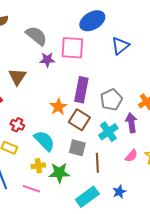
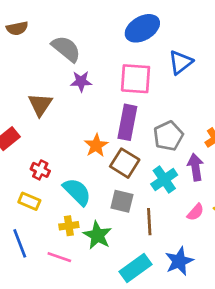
pink square: (72, 48) -> (136, 79), moved
green star: (59, 173) -> (97, 235), turned 30
blue star: (119, 192) -> (179, 261), size x1.5

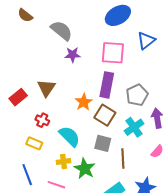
brown semicircle: (17, 28) -> (25, 15), turned 49
brown triangle: (40, 105) -> (46, 88), moved

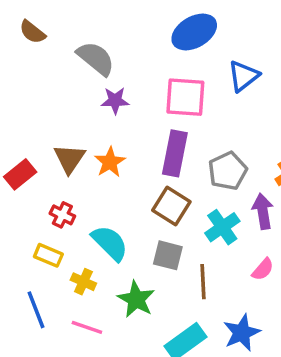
orange star: (84, 102) -> (110, 162), moved
yellow cross: (63, 162) -> (83, 282), moved, turned 32

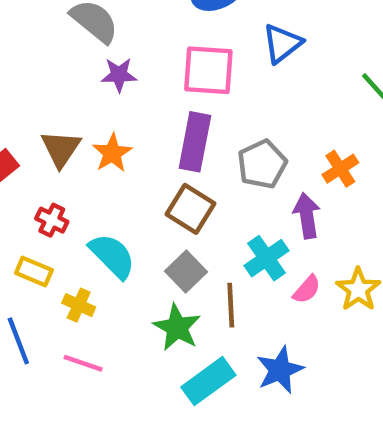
cyan cross: (222, 227) -> (266, 258), moved
gray square: (168, 255) -> (186, 272), turned 32
green star: (136, 299) -> (177, 327), moved

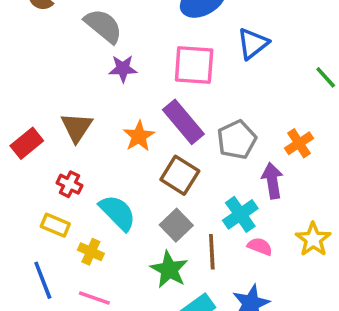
purple rectangle: (195, 142) -> (183, 122), turned -51
orange star: (112, 153) -> (139, 136), moved
pink semicircle: (307, 289) -> (260, 246), moved, turned -110

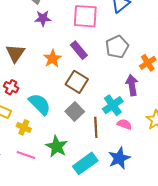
purple rectangle: (183, 122) -> (79, 50), size x0.7
gray pentagon: (237, 140) -> (117, 47), moved
green star: (169, 270) -> (57, 147), moved

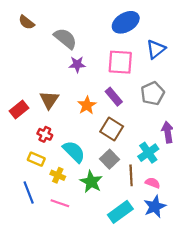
pink semicircle: (124, 124) -> (153, 183), moved
green star: (57, 147) -> (91, 182), moved

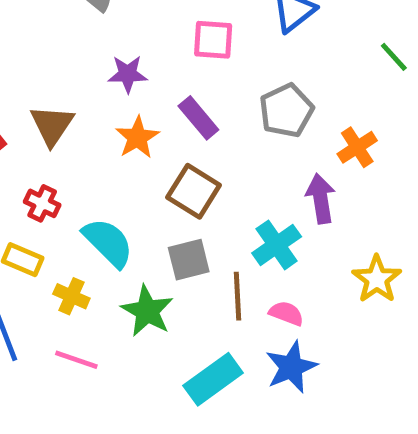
pink square: (120, 62) -> (213, 40), size x0.7
purple star: (77, 64) -> (128, 74), moved
gray square: (109, 159) -> (189, 260), turned 30

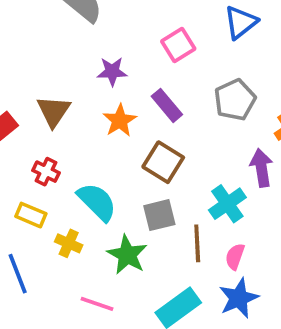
pink square: (213, 40) -> (178, 45), turned -36
pink semicircle: (286, 313) -> (235, 257), turned -92
pink line: (76, 360) -> (97, 304), moved

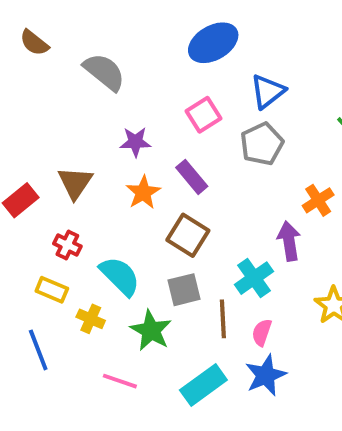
gray pentagon: (235, 100) -> (262, 144), moved

